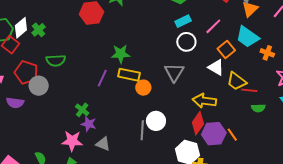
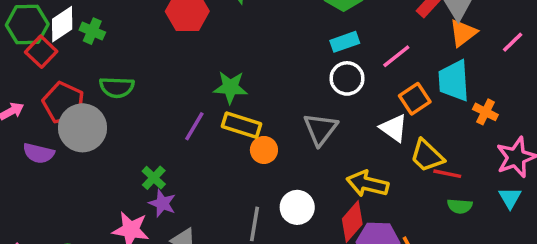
green cross: (39, 30) -> (92, 31), turned -32
cyan trapezoid: (247, 37) -> (454, 81), turned 45
gray circle: (39, 86) -> (82, 128), size x1.4
white circle: (156, 121) -> (297, 207), moved

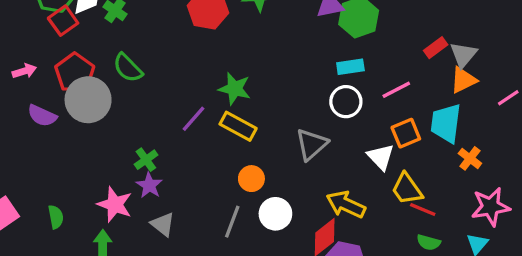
green semicircle: (117, 87) -> (128, 68), turned 32
orange circle: (264, 150) -> (251, 179), moved

